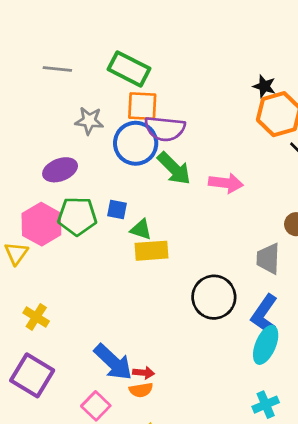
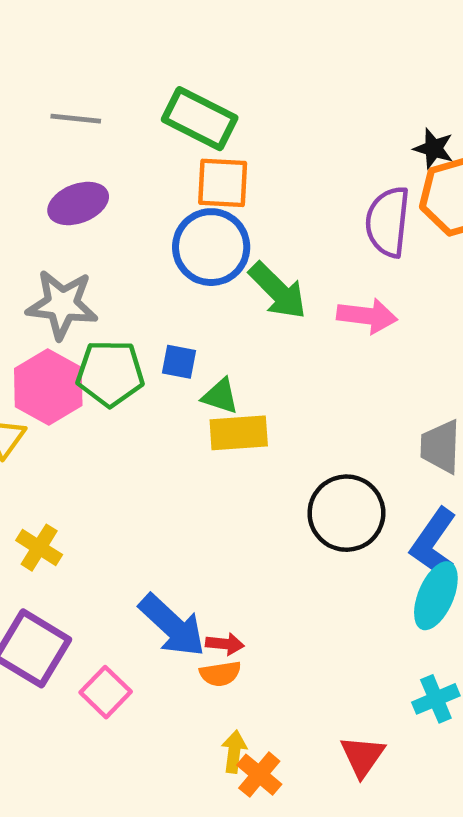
gray star: (89, 121) -> (62, 304), moved, size x1.4
purple semicircle: (165, 129) -> (388, 222), moved, turned 90
purple ellipse: (60, 170) -> (78, 203), moved
pink square: (96, 406) -> (106, 692), moved

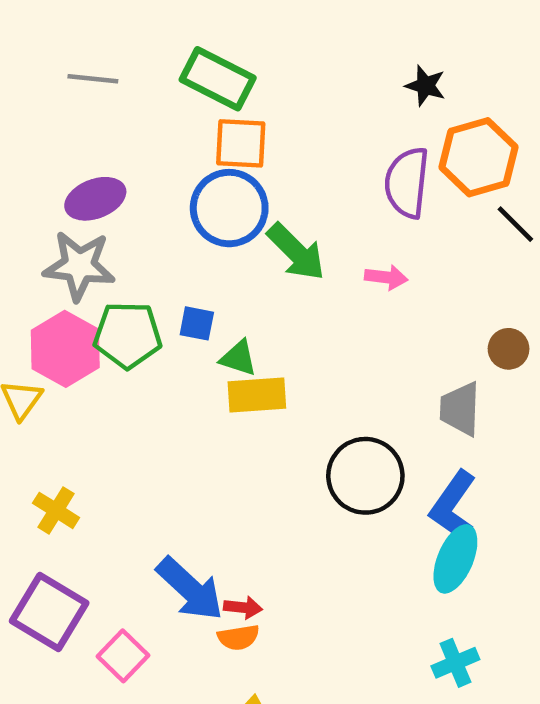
black star: (434, 148) -> (425, 86), moved
purple ellipse: (78, 203) -> (95, 199), moved
pink arrow: (367, 316) -> (386, 277), size x0.7

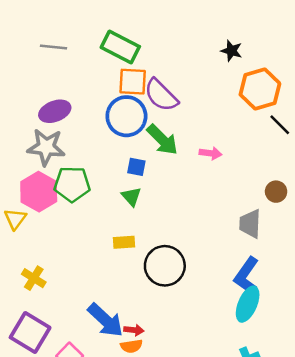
purple semicircle: (407, 183) -> (161, 95), moved, turned -51
blue square: (197, 323) -> (136, 167), moved
green triangle: (238, 358) -> (131, 197), turned 30
yellow rectangle: (257, 395) -> (124, 242), moved, size x0.7
black circle: (365, 476) -> (165, 266), moved

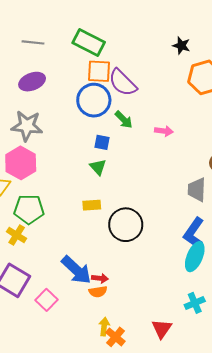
purple ellipse: (55, 111) -> (32, 82), moved
green arrow: (162, 140) -> (124, 120), size x0.7
green pentagon: (72, 184) -> (29, 209), moved

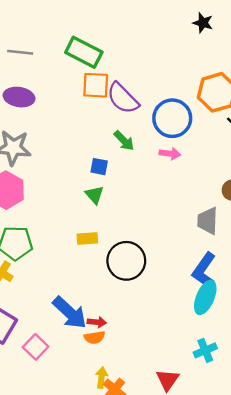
black star: (181, 46) -> (203, 23), moved
purple ellipse: (32, 82) -> (19, 97), turned 30
blue circle: (94, 100) -> (172, 118), moved

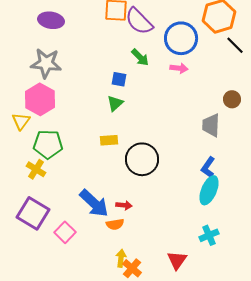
green triangle: (94, 195) -> (115, 103), turned 30
blue L-shape: (204, 270) -> (208, 167), size x0.7
red arrow: (97, 322) -> (124, 205), moved

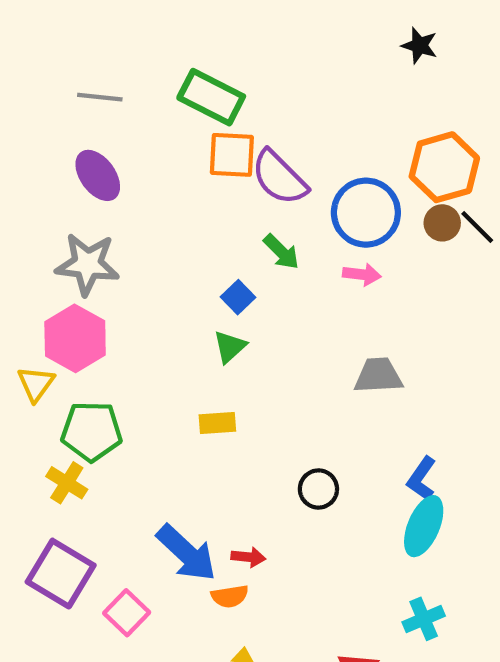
purple ellipse: (51, 20) -> (98, 175), turned 45
blue square: (119, 79) -> (238, 297), turned 35
brown circle: (232, 99) -> (442, 223), moved
gray trapezoid: (211, 125) -> (378, 376), moved, turned 85
black circle: (142, 159) -> (318, 489), moved, size x0.6

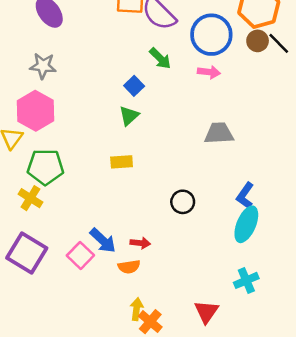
gray star: (87, 264) -> (43, 66), size x0.7
blue arrow: (186, 553) -> (103, 241), size x0.7
pink square: (127, 613) -> (80, 255), moved

